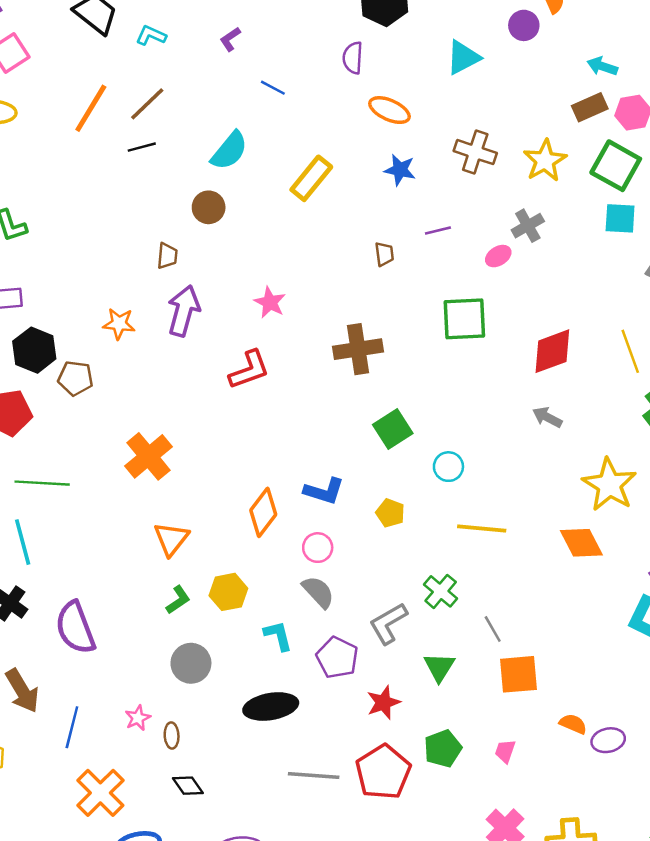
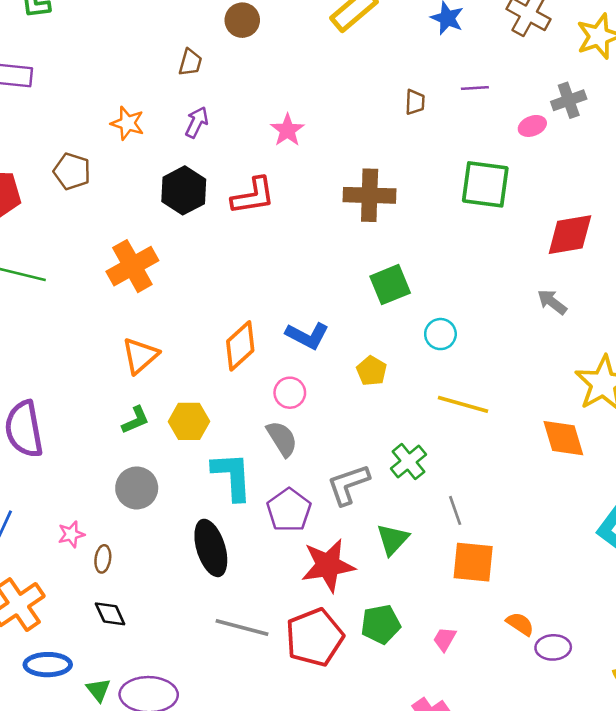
purple arrow: (184, 311) -> (197, 122), size x0.6
black hexagon: (34, 350) -> (184, 190), moved
cyan L-shape: (278, 636) -> (232, 476), size x1.5
red star: (383, 703) -> (328, 565), size x1.5
black ellipse: (271, 707) -> (211, 548), turned 72

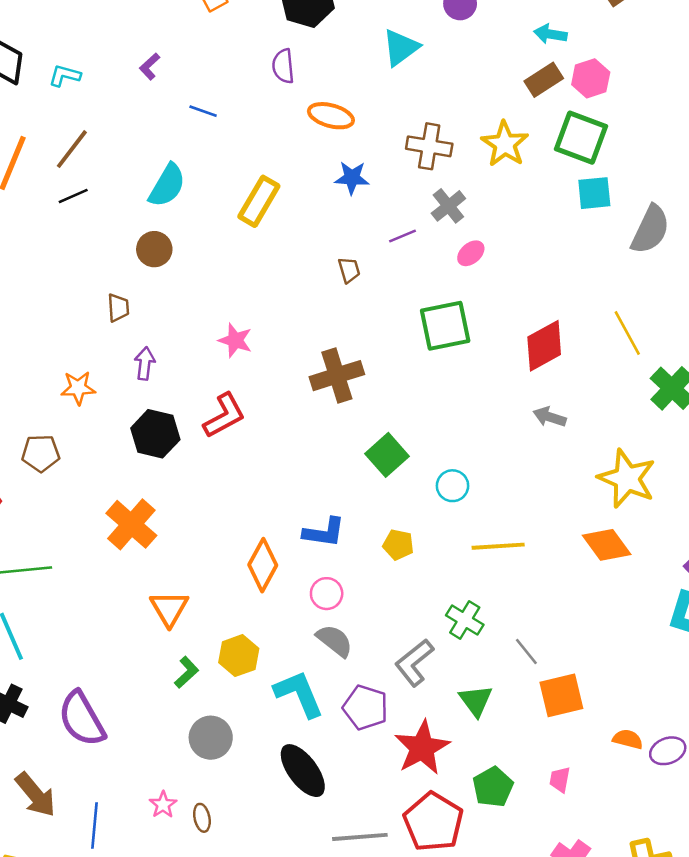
gray cross: (569, 100) -> (448, 206), moved

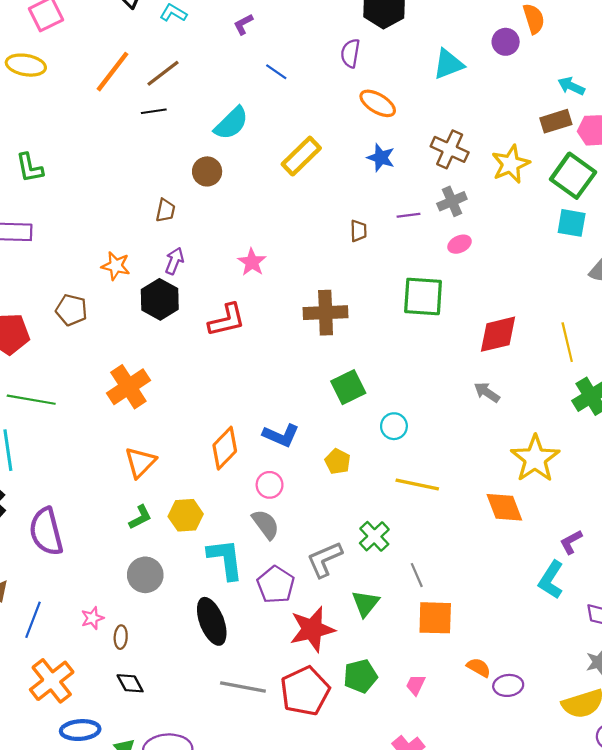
black hexagon: (155, 434) -> (160, 299), moved

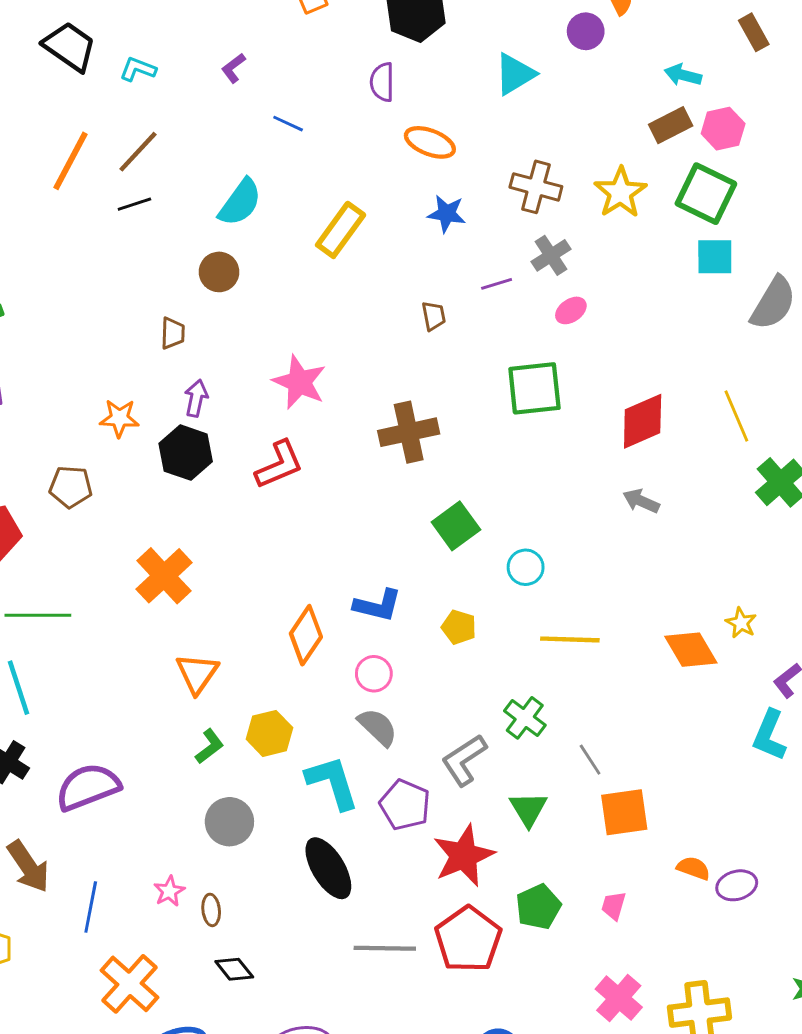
pink star: (252, 262) -> (299, 382), size x1.4
yellow star: (535, 459) -> (741, 623), moved, size x0.5
purple semicircle: (46, 532) -> (88, 787), turned 93

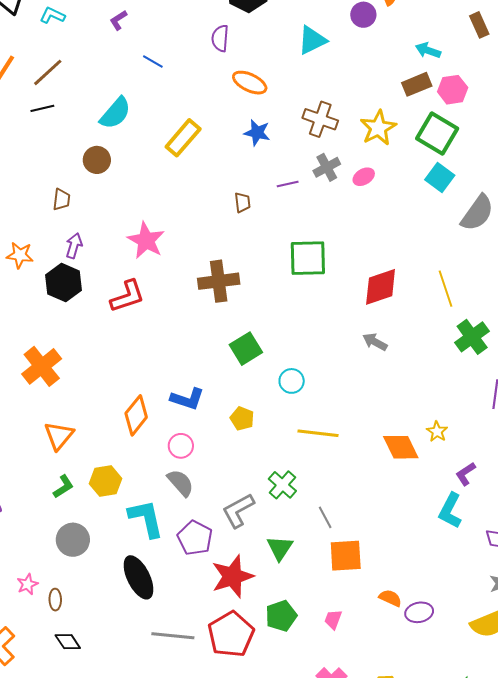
cyan square: (715, 257) -> (440, 178), turned 32
pink ellipse: (571, 310) -> (364, 177), moved

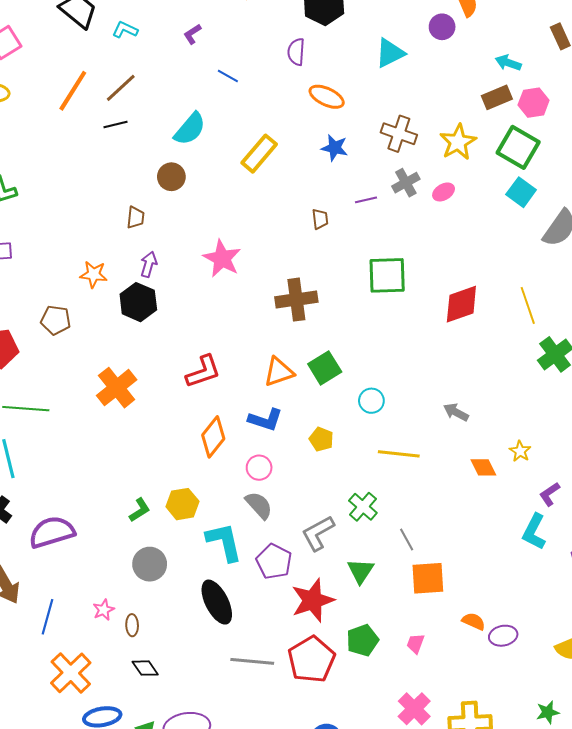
red L-shape: (127, 296) -> (203, 372), moved
gray arrow: (375, 342) -> (456, 412), moved
orange triangle: (59, 436) -> (279, 372), moved, turned 32
orange diamond: (401, 447) -> (483, 467), size x0.7

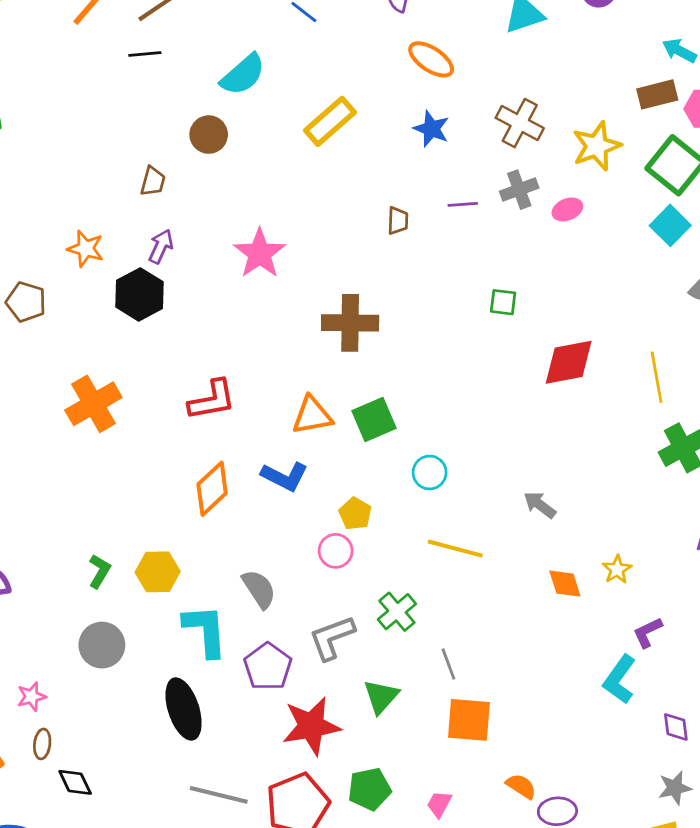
green square: (387, 275) -> (503, 302), moved, size x0.5
pink circle: (259, 468) -> (336, 551), moved
green L-shape: (140, 510) -> (99, 571), turned -35
brown ellipse: (132, 625) -> (42, 744), moved

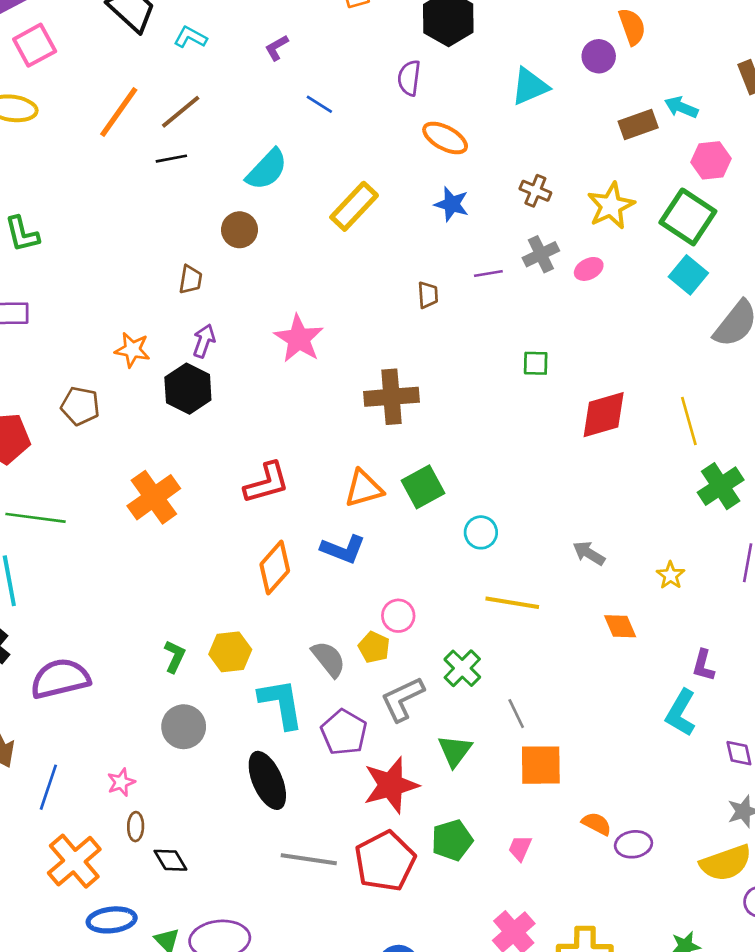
brown rectangle: (657, 94) -> (638, 124), moved
brown cross: (520, 123) -> (535, 191), size x0.7
yellow pentagon: (355, 514) -> (374, 647), moved
yellow star: (617, 569) -> (671, 575), moved
purple L-shape: (648, 632) -> (703, 665), turned -44

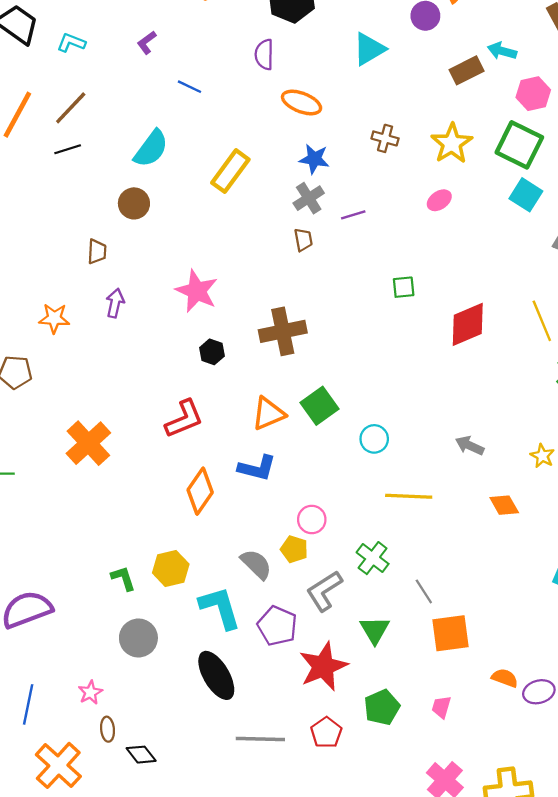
gray cross: (541, 254) -> (309, 198), moved
black hexagon: (188, 389) -> (212, 352), moved, size x0.6
green L-shape: (175, 656) -> (123, 578), turned -36
red pentagon: (385, 861) -> (326, 733), size x0.6

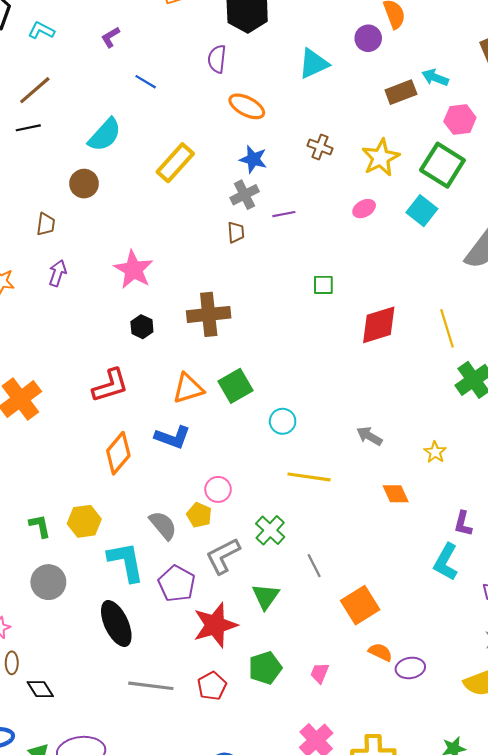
cyan square: (526, 195) -> (422, 211), moved
orange square: (450, 633) -> (360, 605), moved, turned -30

